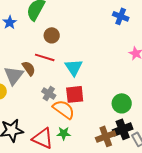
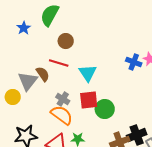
blue cross: (121, 16) -> (134, 62), moved
green circle: (122, 103) -> (105, 109), moved
orange semicircle: (64, 109) -> (62, 115), moved

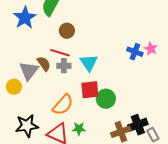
blue star: (24, 28) -> (25, 18), size x1.6
gray cross: (63, 99) -> (64, 66), moved, turned -32
orange semicircle: (62, 115) -> (63, 105), turned 95

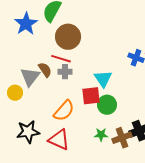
brown circle: (67, 31) -> (68, 37), size x1.6
cyan triangle: (89, 63) -> (103, 79), moved
green star: (79, 129) -> (101, 135), moved

